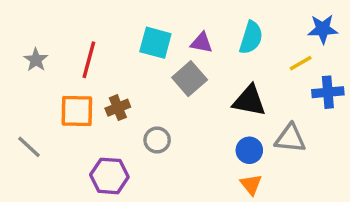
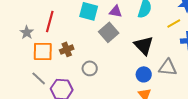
gray star: (36, 60) -> (27, 32), moved
black triangle: (249, 101) -> (144, 45), turned 35
gray line: (29, 147) -> (39, 78), moved

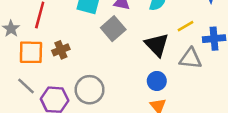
yellow line: (174, 23) -> (185, 26), moved
gray triangle: (168, 67) -> (190, 59), moved
gray circle: (90, 68) -> (90, 90), moved, size x1.5

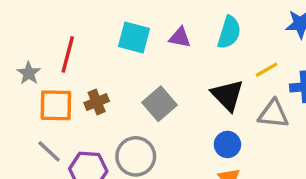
gray square: (113, 29) -> (160, 104), moved

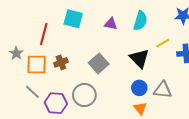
cyan square: (134, 37) -> (73, 19), moved
gray star: (29, 73) -> (16, 53), moved
gray triangle: (273, 114) -> (163, 90), moved

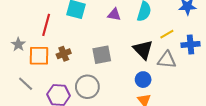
gray square: (99, 63) -> (102, 55), turned 30
gray triangle: (163, 90) -> (167, 60), moved
gray line: (32, 92) -> (26, 84), moved

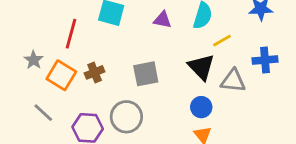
yellow line: (167, 34) -> (222, 41), moved
orange square: (39, 56) -> (61, 75), turned 30

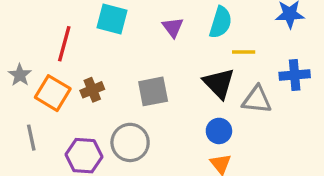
purple triangle: (162, 20) -> (173, 27), turned 42
yellow line: (222, 41) -> (244, 52), turned 30
gray line: (43, 113) -> (31, 138), turned 35

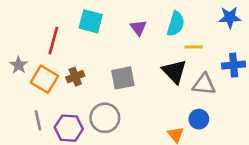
blue circle: (219, 131) -> (199, 119), moved
gray line: (31, 138) -> (38, 120), moved

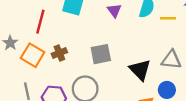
yellow line: (194, 47) -> (168, 18), moved
black triangle: (174, 71) -> (140, 70), moved

